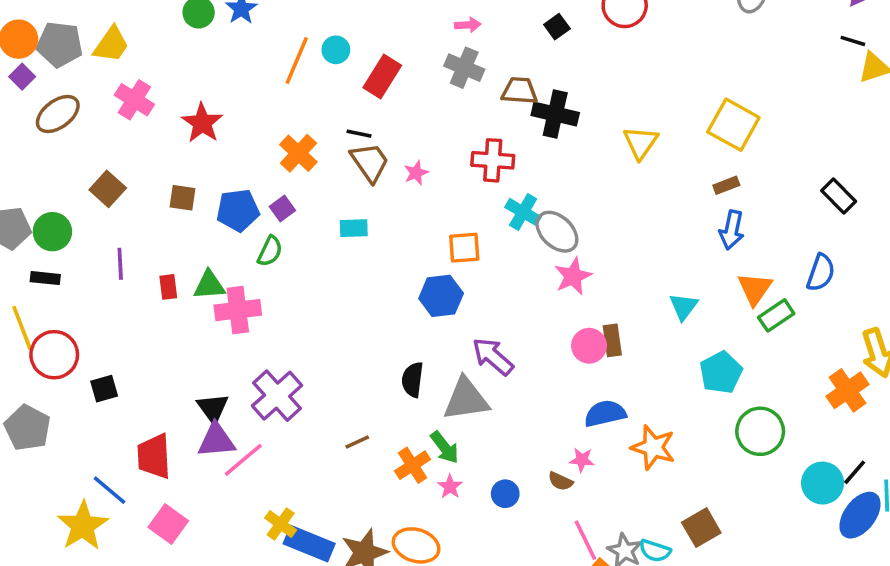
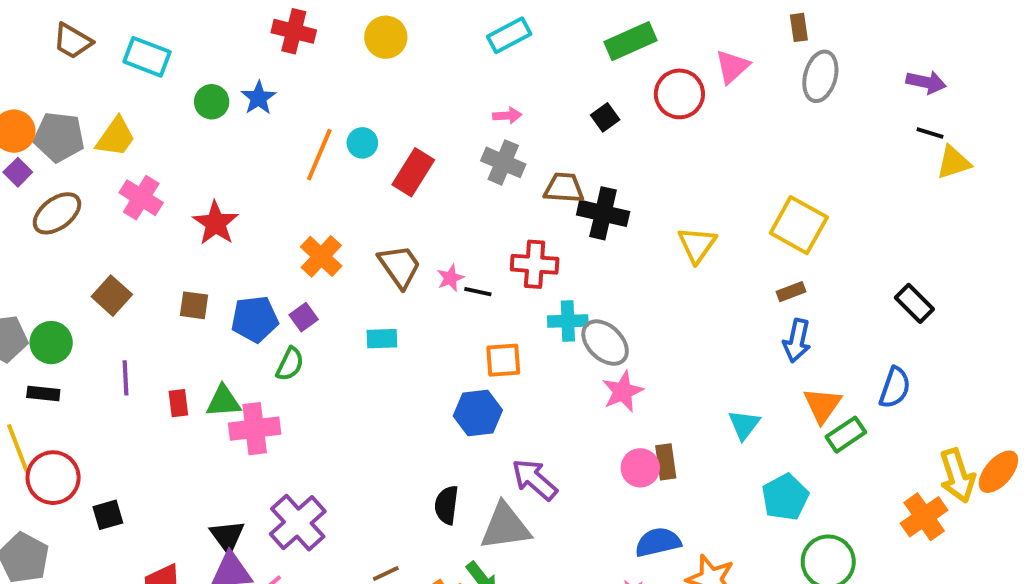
black line: (359, 134) -> (478, 292), moved
cyan cross: (523, 212) -> (568, 321), turned -32

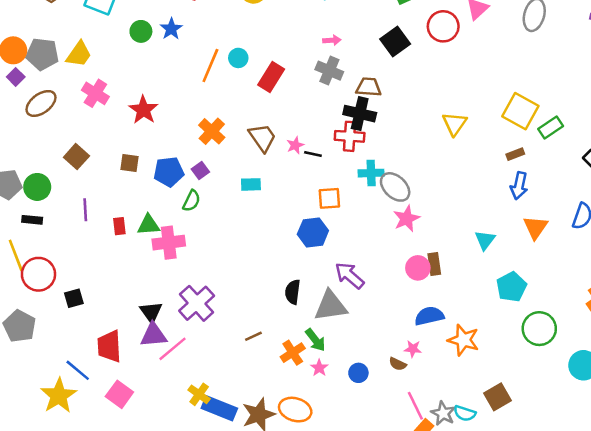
black square: (605, 117) -> (395, 42), size x1.6
black cross: (603, 213) -> (360, 114), moved
green rectangle: (846, 435) -> (551, 128), moved

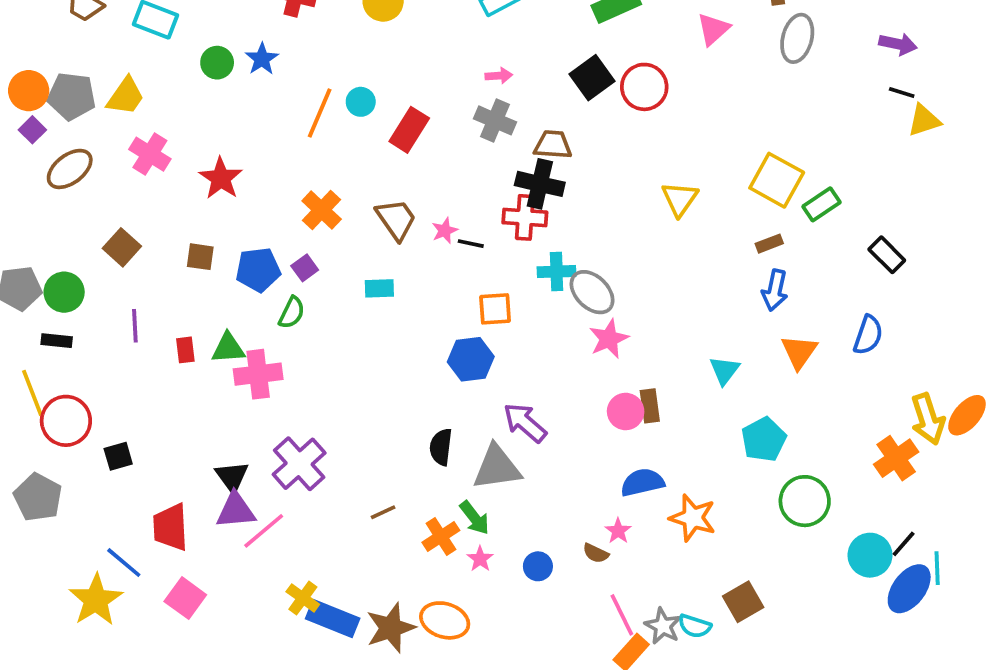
red circle: (443, 26) -> (644, 87), moved
pink star: (413, 349) -> (618, 531), turned 30

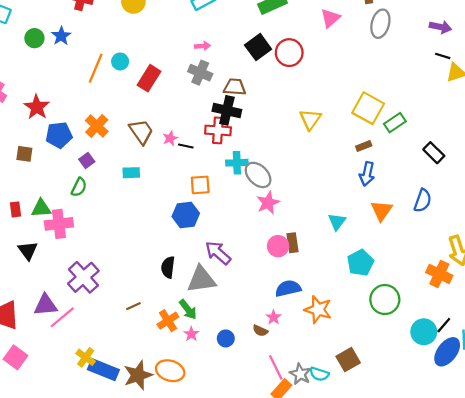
blue pentagon: (258, 270) -> (59, 135), moved
orange cross: (896, 458) -> (439, 274), turned -30
black triangle: (232, 477) -> (28, 251), moved

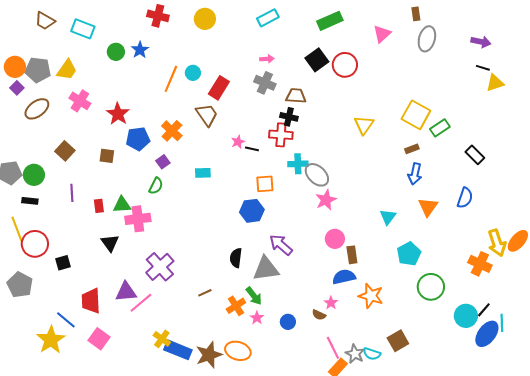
black cross: (227, 110) -> (289, 117), size x0.7
brown trapezoid: (141, 132) -> (207, 115), moved
brown rectangle: (293, 243) -> (352, 255), moved

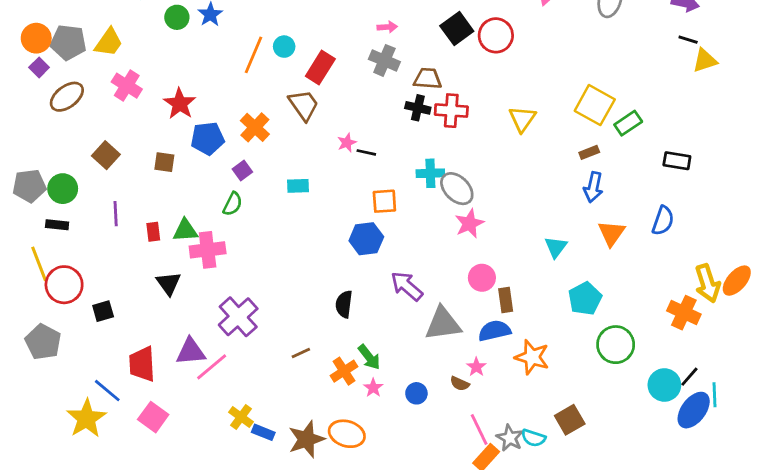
red cross: (281, 135) -> (451, 111), moved
black rectangle: (475, 155) -> (677, 161), turned -36
gray triangle: (266, 269) -> (443, 324), moved
blue rectangle: (178, 350) -> (263, 432), size x0.6

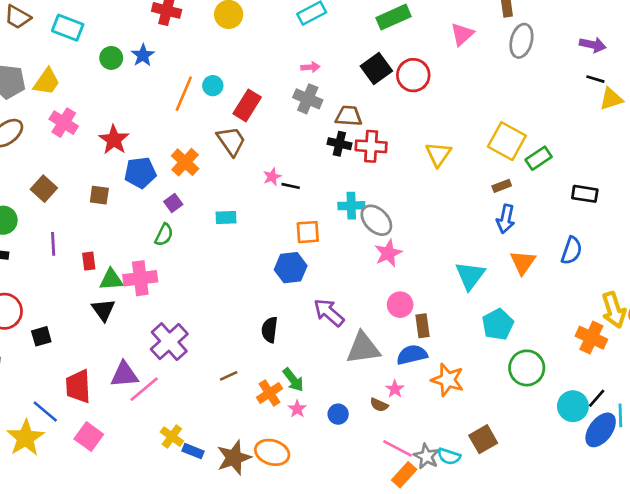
green triangle: (185, 230) -> (111, 280), moved
cyan triangle: (556, 247) -> (470, 276), size x1.4
pink line: (479, 430) -> (397, 448), turned -36

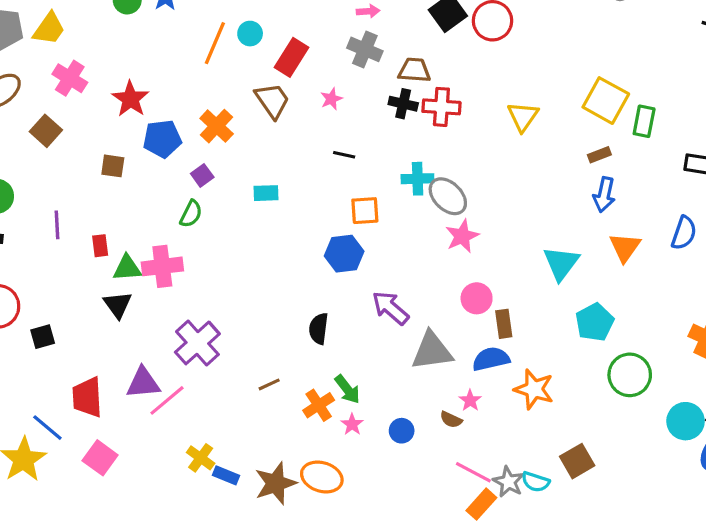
green rectangle: (539, 158) -> (644, 121), turned -45
pink star: (272, 177) -> (331, 99), moved
brown square: (44, 189) -> (46, 131), moved

